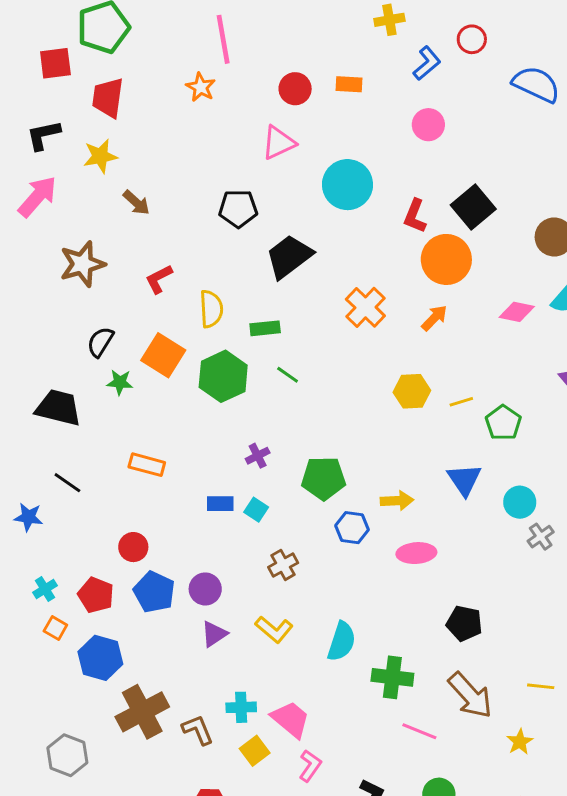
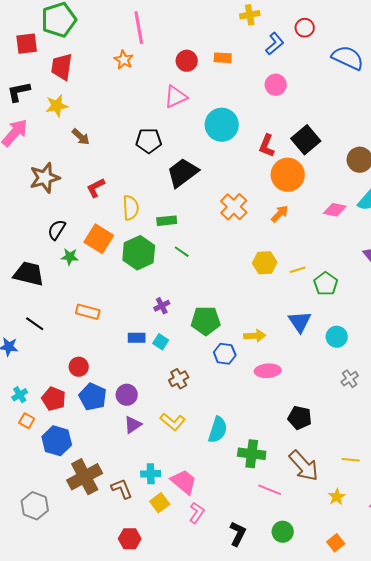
gray cross: (541, 537) -> (350, 379), moved

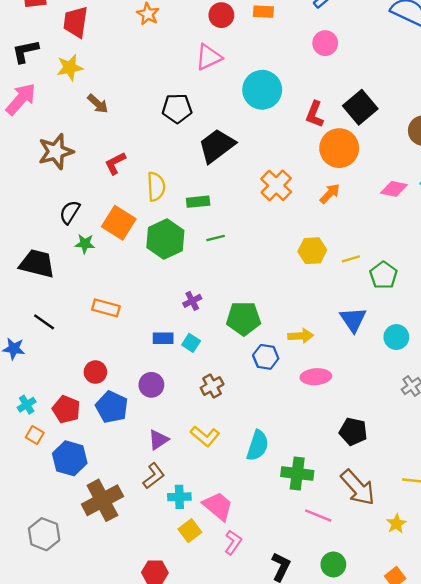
green line: (182, 252) -> (216, 238), turned -49
purple circle: (127, 395) -> (151, 385), moved
brown L-shape: (122, 489) -> (154, 476), moved, turned 75

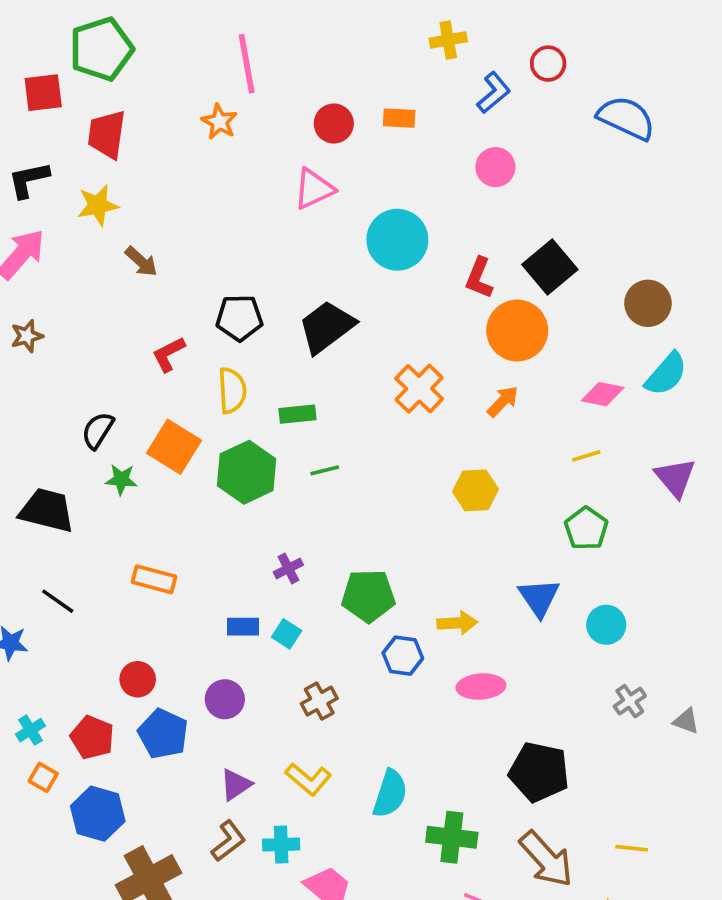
black pentagon: (177, 108) -> (239, 318), moved
brown star: (56, 152) -> (27, 336), moved, size x0.6
yellow line: (351, 259) -> (586, 456), moved
black pentagon: (353, 432) -> (539, 772), size x1.4
cyan cross: (179, 497) -> (281, 845), moved

